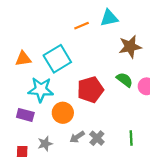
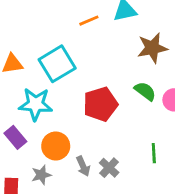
orange circle: (63, 113) -> (56, 146), moved
purple rectangle: (25, 115) -> (15, 137), turned 35
gray arrow: (77, 137) -> (83, 166), turned -80
green line: (131, 138) -> (154, 153), moved

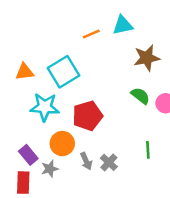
red pentagon: (100, 104) -> (87, 116), moved
purple rectangle: (15, 137) -> (28, 155), moved

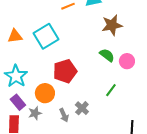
cyan star: (45, 107) -> (16, 76), moved, turned 30
green line: (148, 150) -> (111, 90), moved, turned 40
gray arrow: (86, 161) -> (64, 115), moved

